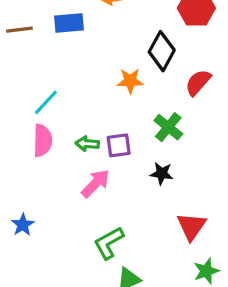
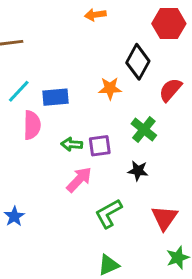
blue rectangle: (69, 23) -> (56, 97), moved
cyan line: (46, 102) -> (19, 91), moved
pink semicircle: (43, 140) -> (32, 125), moved
green L-shape: (109, 243) -> (109, 213), moved

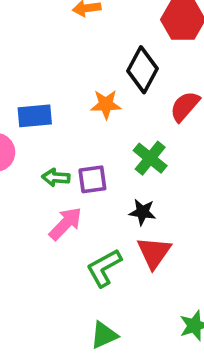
red triangle: (164, 218) -> (154, 252), moved

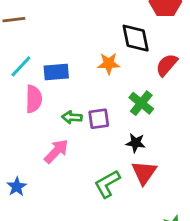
black diamond: (142, 70) -> (136, 38), turned -40
pink arrow: (66, 224) -> (56, 151), moved

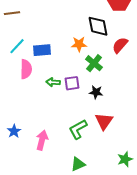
green cross: (141, 103) -> (94, 63), moved
black star: (136, 143) -> (96, 92), moved
pink arrow: (56, 151) -> (42, 140), moved, turned -30

